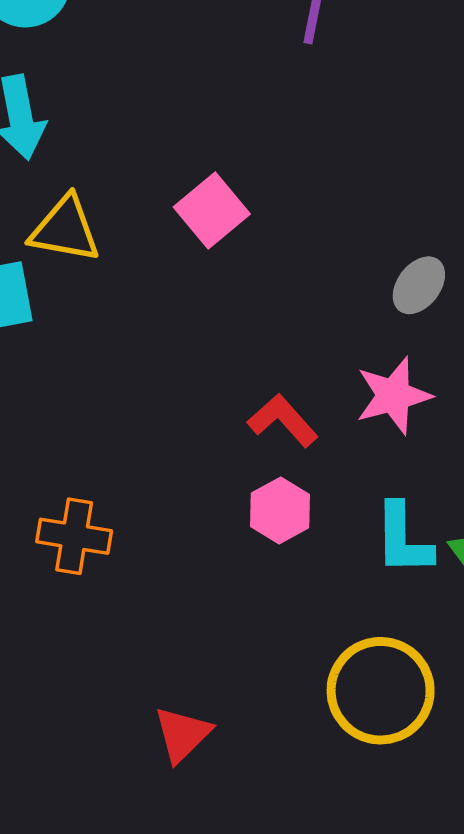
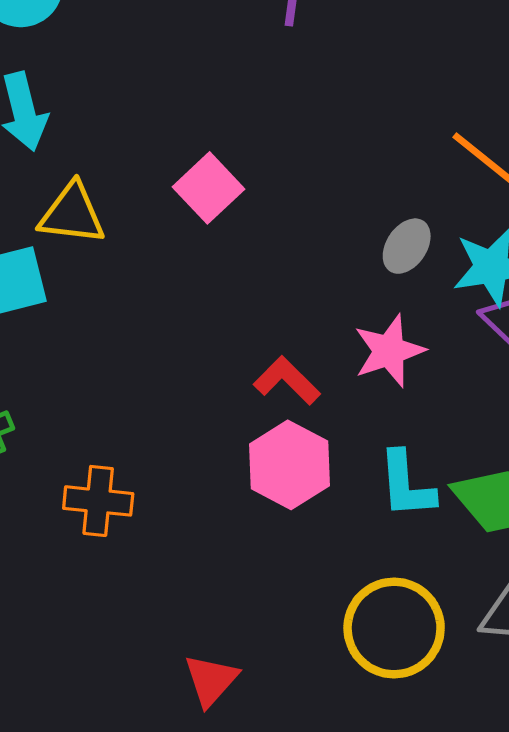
pink hexagon: (280, 510) -> (289, 465), size x1.4

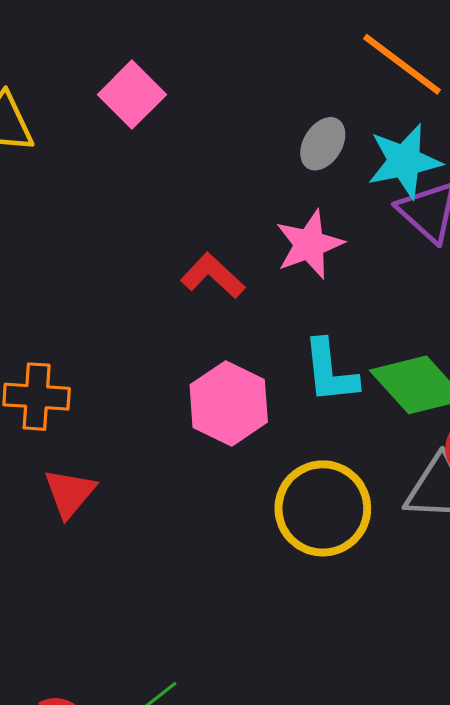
pink hexagon: (289, 465) -> (229, 403), moved
red triangle: (211, 680) -> (70, 493), moved

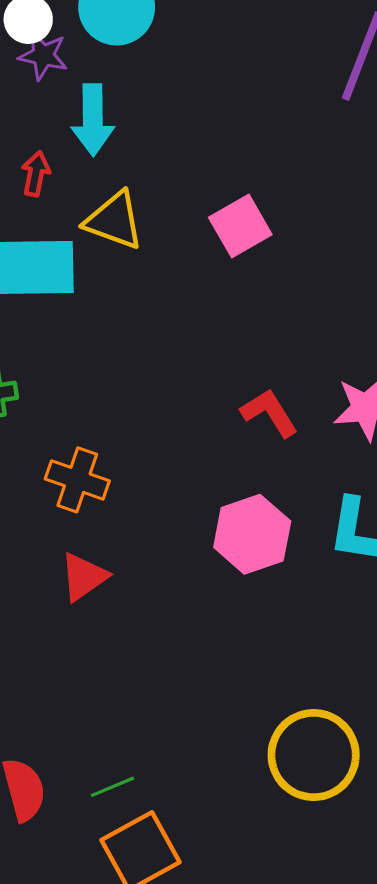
yellow circle: (323, 508) -> (314, 755), moved

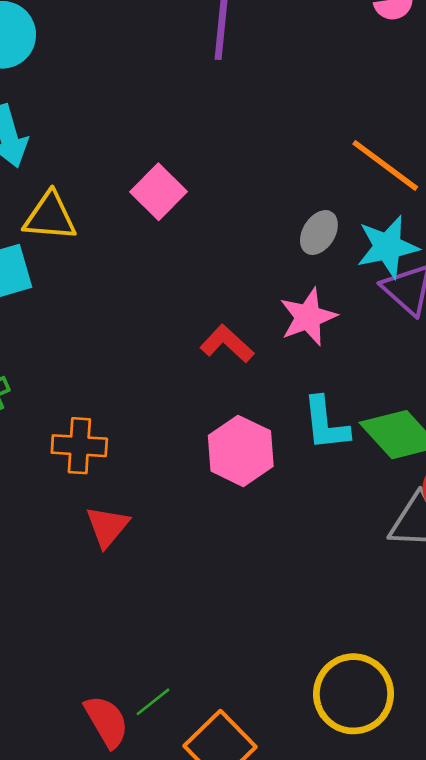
yellow circle: (314, 755) -> (354, 694), moved
green line: (112, 787) -> (153, 702), moved

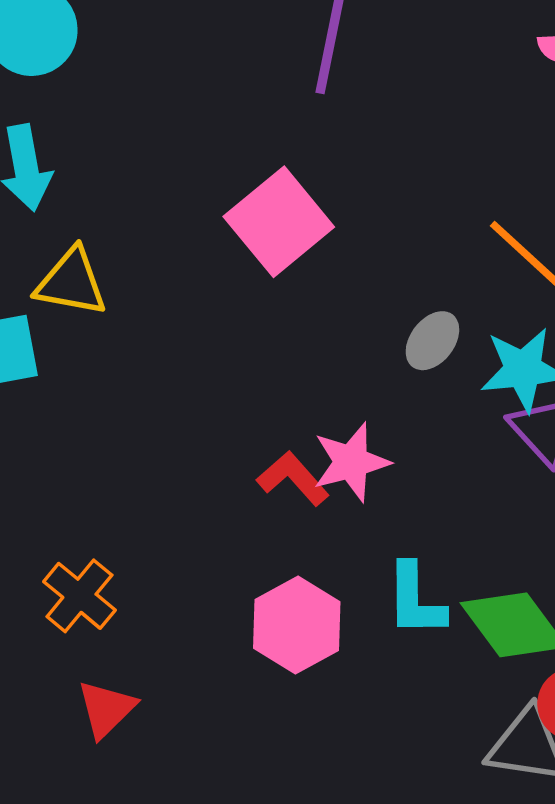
pink square: (158, 192) -> (279, 222), moved, size x1.4
pink star: (308, 317) -> (351, 462), moved
orange cross: (79, 446) -> (79, 596), turned 30

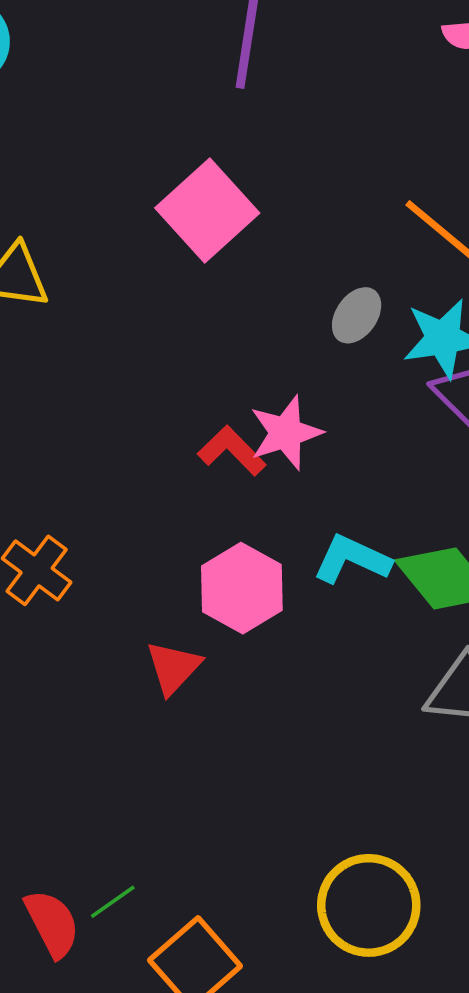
cyan L-shape: (415, 600) -> (352, 559), turned 118
red triangle: (106, 709) -> (173, 667), moved

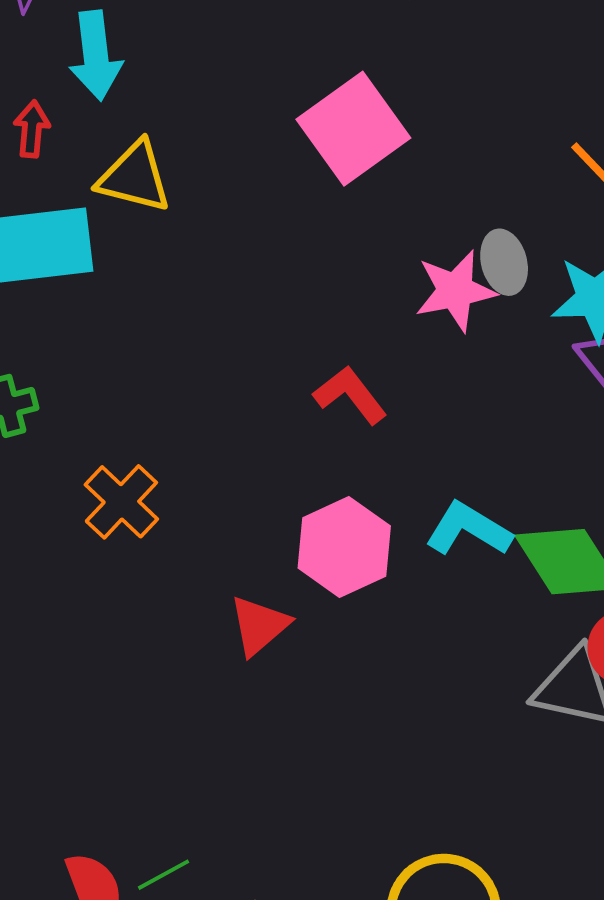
gray ellipse: (357, 315) -> (504, 262), turned -56
pink star: (286, 433) -> (455, 291), moved

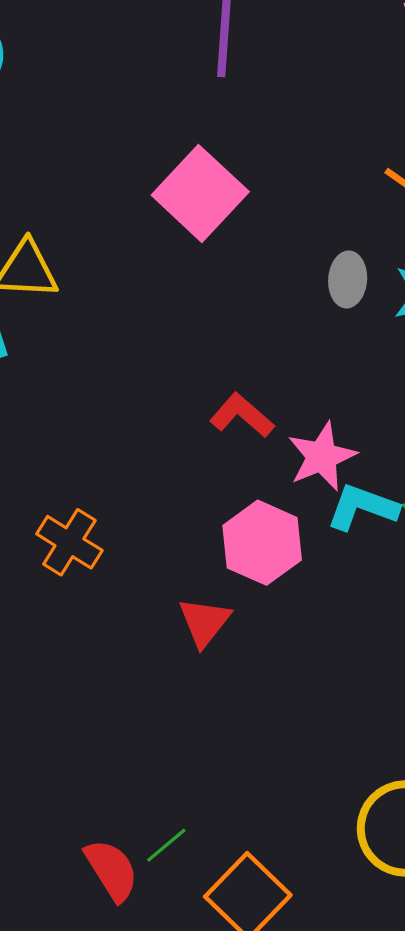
gray ellipse: (504, 262) -> (348, 279), turned 30
pink star: (455, 291) -> (322, 457), moved

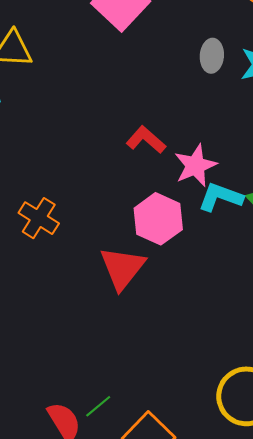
red triangle: (204, 622) -> (122, 268), size x1.4

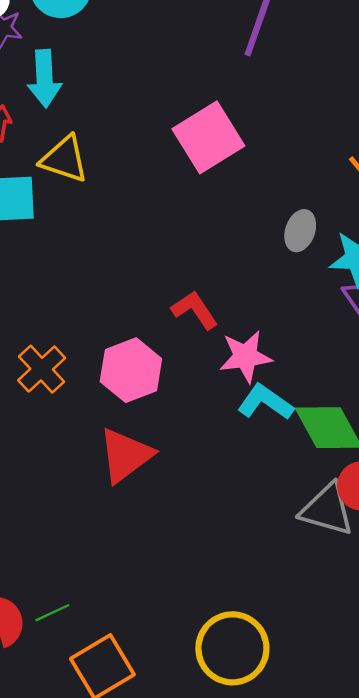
pink hexagon: (158, 219) -> (131, 370), moved

